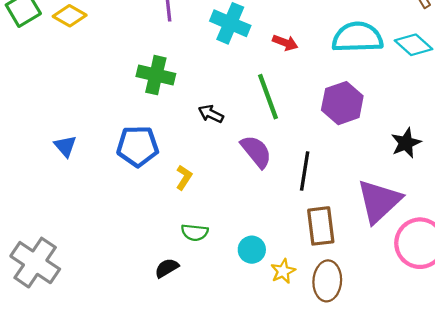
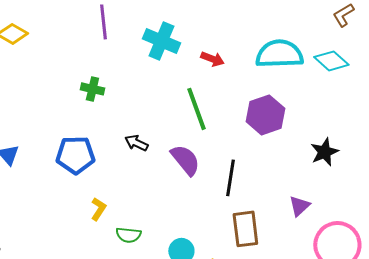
green cross: (156, 75) -> (92, 89), size x0.7
black arrow: (211, 114) -> (136, 143), moved
yellow L-shape: (184, 177) -> (98, 209), moved
purple triangle: (379, 201) -> (299, 206), size x0.5

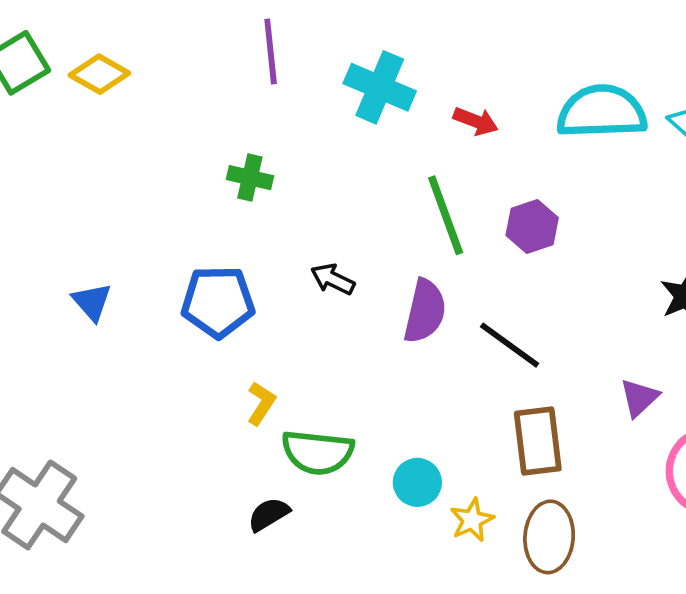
purple hexagon: (265, 115) -> (532, 227), moved, size x0.7
purple semicircle: (185, 160) -> (425, 311), turned 52
black line: (230, 178) -> (510, 345), turned -63
green semicircle: (128, 235) -> (318, 452), size x1.5

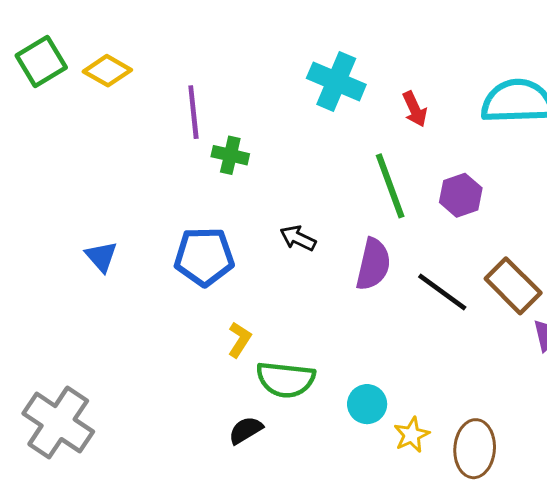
purple line: (271, 52) -> (193, 112), moved
red arrow: (476, 121) -> (415, 109), turned 44
brown rectangle: (538, 441) -> (513, 286), moved, turned -38

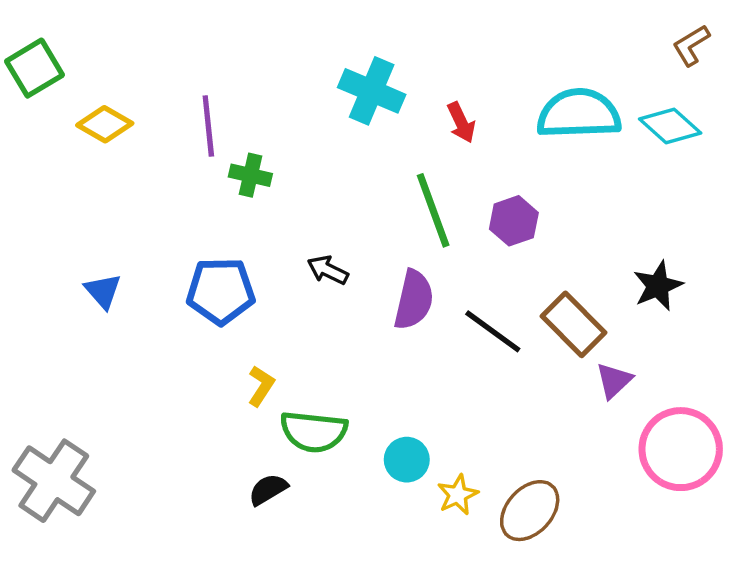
yellow diamond: (107, 71) -> (105, 124), moved
brown ellipse: (475, 449) -> (530, 511), turned 38

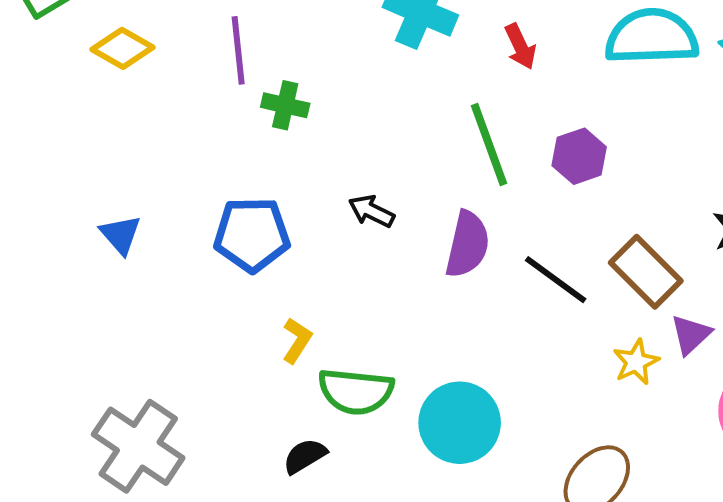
cyan circle: (407, 460) -> (460, 423), size x1.6
gray cross: (54, 481) -> (138, 446), moved
yellow star: (458, 495) -> (636, 362), moved

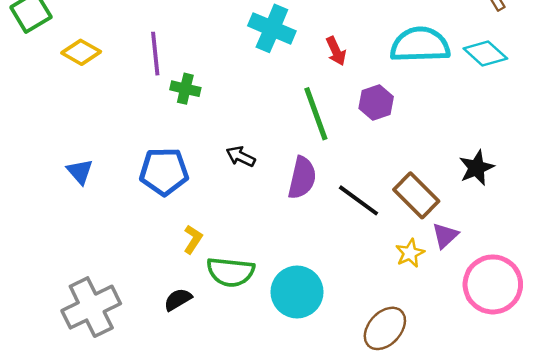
purple hexagon: (579, 156) -> (376, 102), moved
gray cross: (138, 446) -> (91, 307), turned 30
black semicircle: (305, 456) -> (178, 300), moved

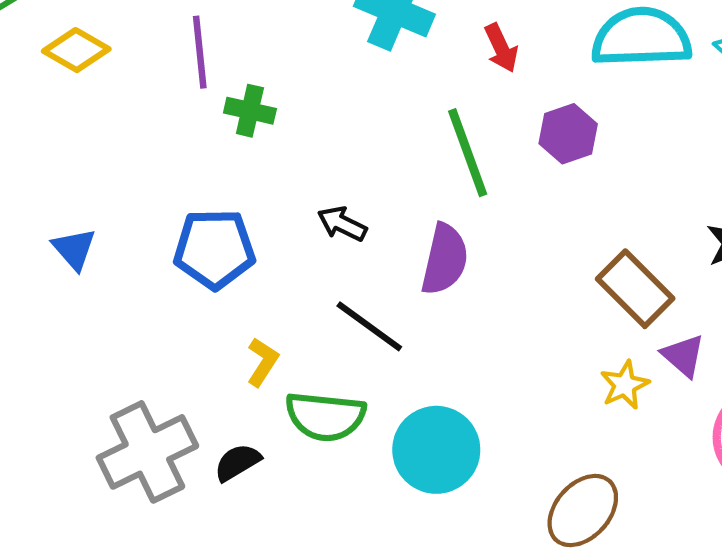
black line: (359, 200) -> (369, 326), moved
purple triangle: (445, 236) -> (683, 356), turned -36
gray cross: (91, 307) -> (147, 452), moved

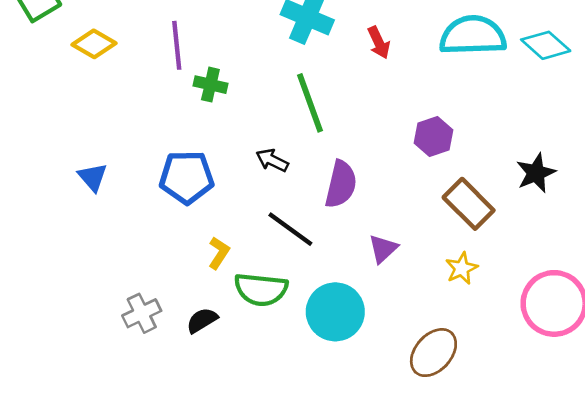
purple hexagon: (568, 134) -> (433, 136), moved
green line: (468, 153) -> (310, 103), moved
purple triangle: (683, 356) -> (383, 249), moved, turned 36
gray cross: (147, 452) -> (142, 313), size x0.6

